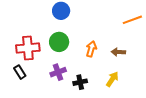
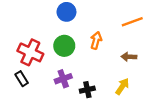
orange line: (132, 20) -> (132, 22), moved
red cross: (28, 48) -> (30, 52), turned 30
orange arrow: (91, 49) -> (96, 40), moved

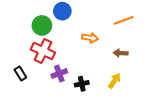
orange arrow: (96, 40) -> (90, 38), turned 84
green circle: (64, 46) -> (42, 25), moved
red cross: (30, 52) -> (43, 51), moved

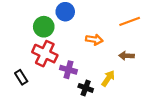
purple cross: (59, 74) -> (68, 70), moved, turned 35
yellow arrow: (114, 81) -> (108, 78), moved
black cross: (82, 84) -> (86, 88), turned 32

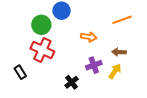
purple cross: (68, 70) -> (94, 65), moved, turned -35
yellow arrow: (108, 78) -> (115, 71), moved
black cross: (86, 88) -> (72, 82), moved, turned 32

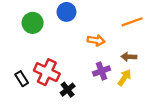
green circle: (41, 25) -> (33, 23), moved
red cross: (42, 50) -> (47, 72), moved
black cross: (72, 82) -> (68, 90), moved

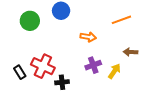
brown arrow: (129, 57) -> (130, 52), moved
black cross: (68, 90) -> (62, 82), turned 32

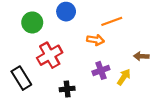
orange line: (121, 20) -> (112, 21), moved
red cross: (43, 66) -> (50, 55), moved, turned 35
black rectangle: (20, 72) -> (21, 78), size x1.5

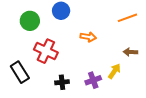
orange line: (112, 21) -> (127, 18), moved
red cross: (50, 55) -> (46, 51), turned -35
purple cross: (101, 70) -> (93, 80), moved

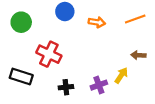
green circle: (30, 21) -> (21, 22), moved
orange arrow: (88, 37) -> (97, 22), moved
black rectangle: (20, 72) -> (21, 76), turned -40

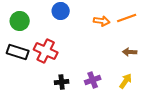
orange arrow: (97, 22) -> (102, 21), moved
yellow arrow: (121, 75) -> (126, 81), moved
black rectangle: (21, 76) -> (18, 52), moved

